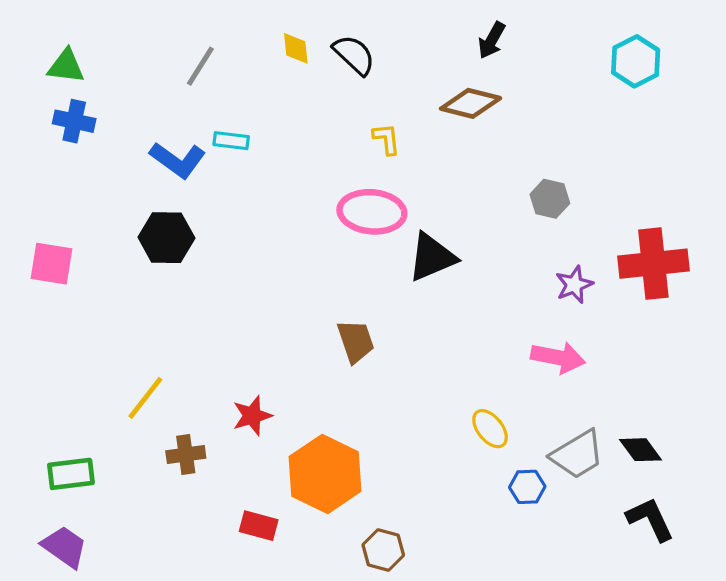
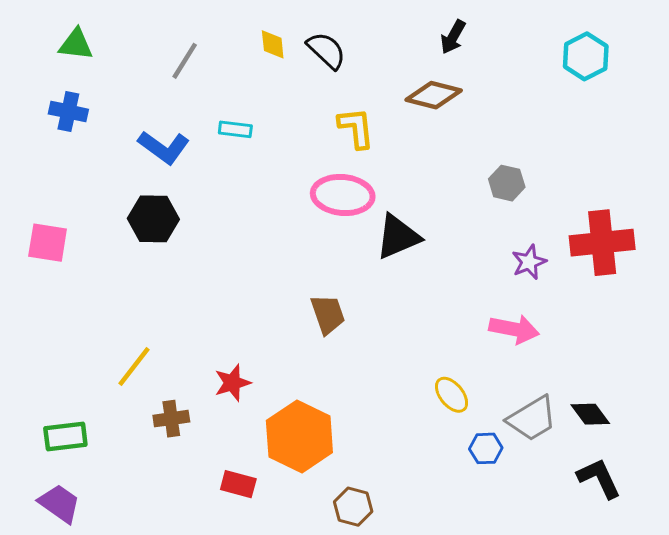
green triangle: (66, 66) -> (76, 44), moved
yellow L-shape: (386, 139) -> (356, 128), size x1.4
cyan rectangle: (231, 141) -> (235, 129), moved

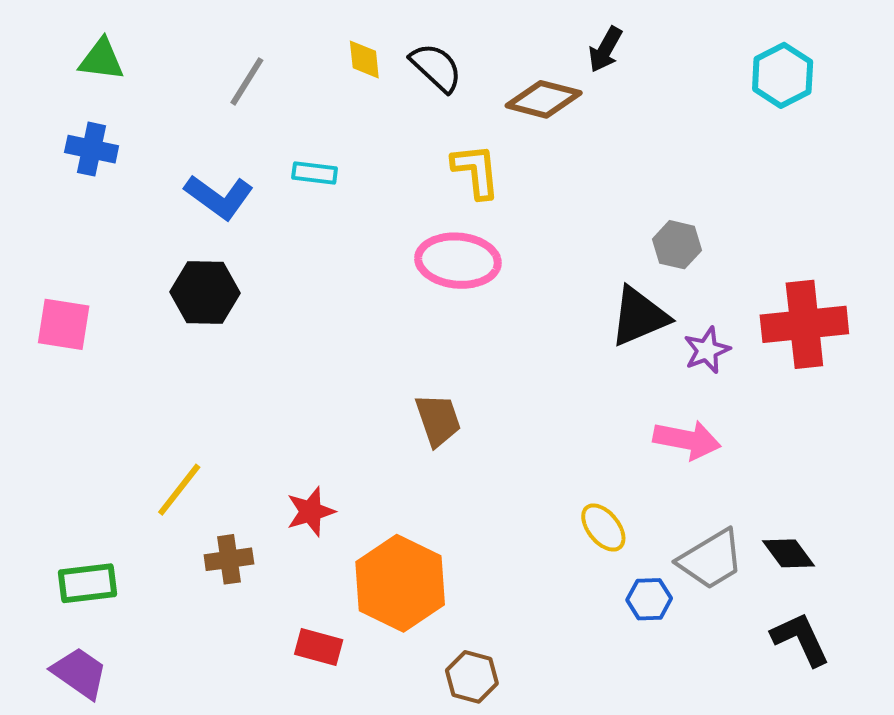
brown diamond: (434, 95) -> (544, 99), moved
black triangle: (398, 237) -> (639, 316), moved

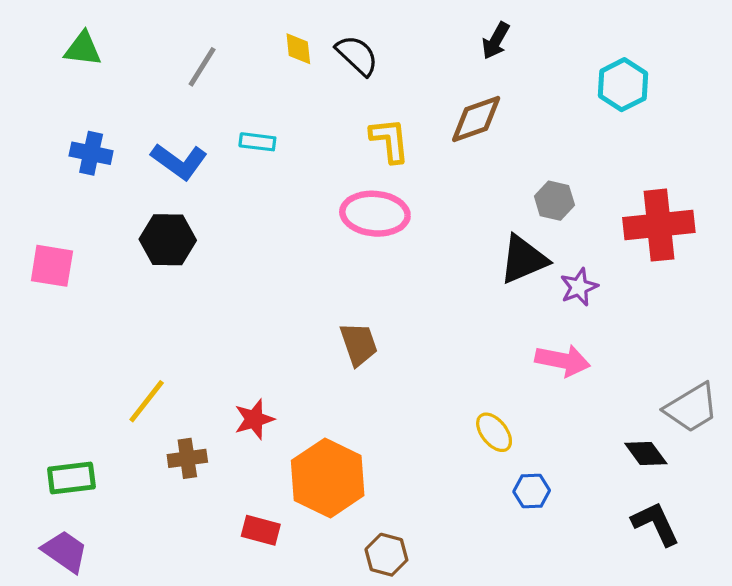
cyan hexagon: (783, 75) -> (623, 85), moved
brown diamond: (544, 99) -> (476, 119), moved, turned -34
blue cross: (92, 149) -> (91, 153), moved
red cross: (804, 324) -> (659, 225), moved
gray trapezoid: (711, 559) -> (692, 408), moved

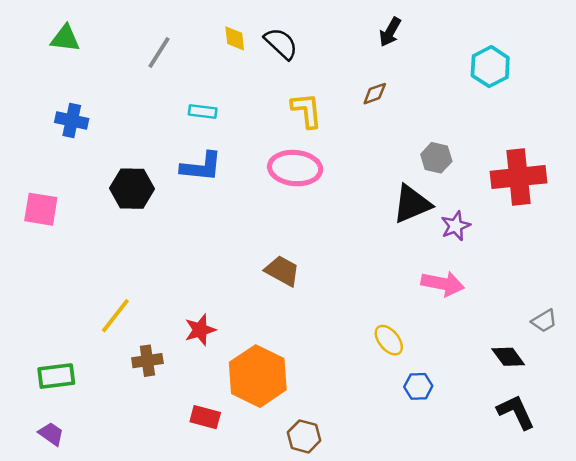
brown diamond: (476, 119) -> (375, 94), size x0.6
blue L-shape: (179, 161) -> (201, 167), moved, turned -30
brown trapezoid: (359, 344) -> (282, 271), turned -42
gray trapezoid: (692, 408) -> (544, 321), size x0.6
purple trapezoid: (65, 551) -> (51, 434), size x0.7

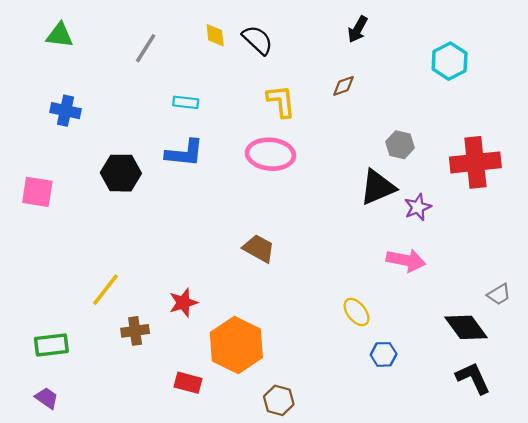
black diamond: (508, 357) -> (466, 327), size x1.4

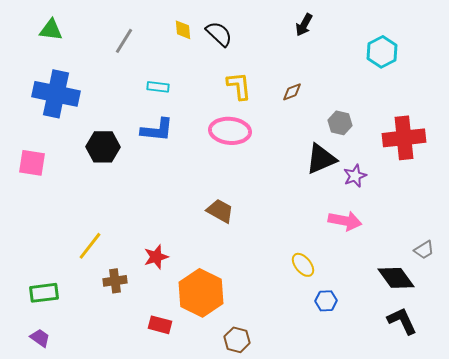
brown diamond: (344, 86) -> (292, 92), moved
blue cross: (66, 111) -> (56, 94), size x1.8

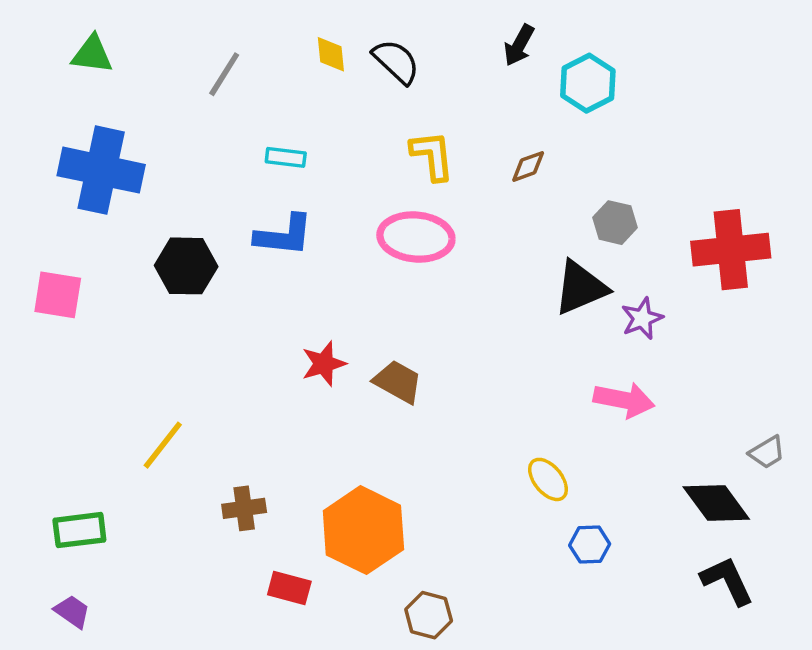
black arrow: (304, 25) -> (519, 45), moved
cyan hexagon: (382, 52) -> (588, 83), moved
red star: (156, 257) -> (324, 364), moved
brown cross: (115, 281) -> (244, 508), moved

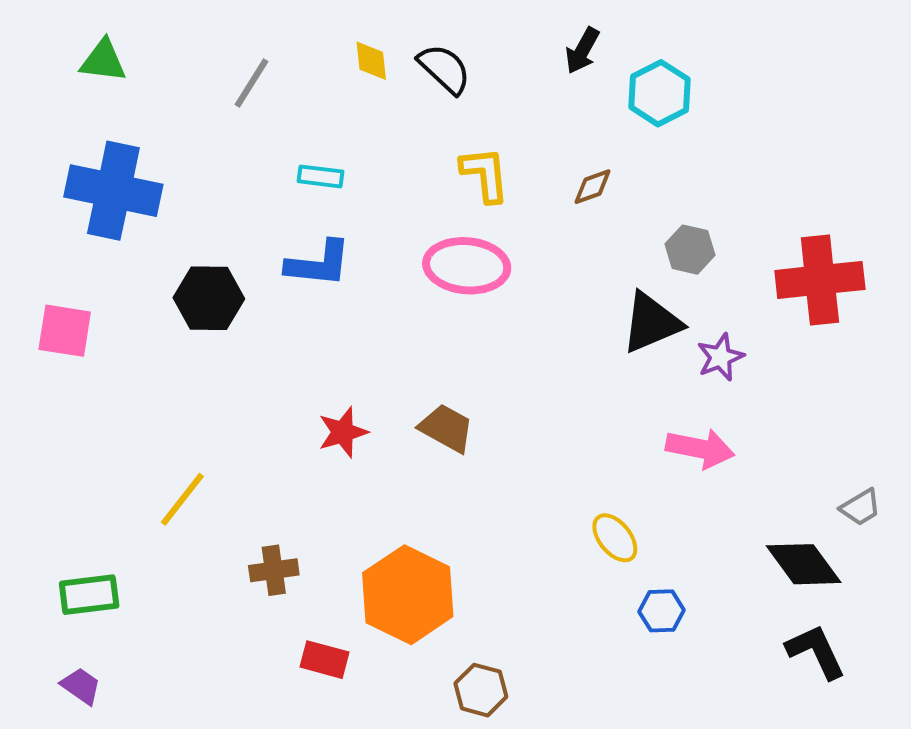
red star: (324, 364) -> (343, 432), moved

